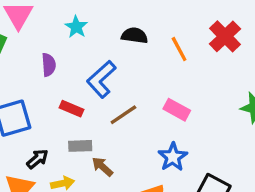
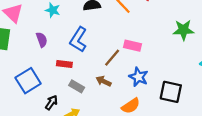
brown line: (123, 115) -> (112, 58), moved
gray rectangle: (80, 146) -> (77, 86), turned 48
brown arrow: (102, 167) -> (104, 81), moved

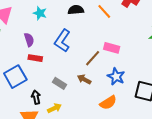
red rectangle: (64, 64) -> (35, 58), moved
black arrow: (51, 103) -> (36, 97), turned -48

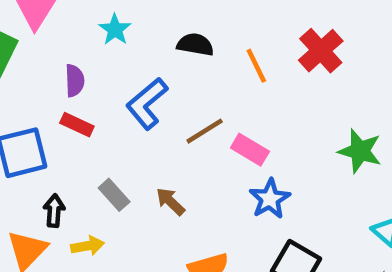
brown line: (93, 58) -> (205, 131), moved
blue star: (116, 76) -> (270, 199), moved

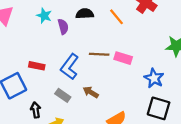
purple semicircle: (75, 81) -> (63, 27), moved
blue L-shape: (147, 104) -> (70, 67), moved
brown line: (205, 131) -> (99, 54), turned 48
blue star: (270, 199) -> (154, 78), moved

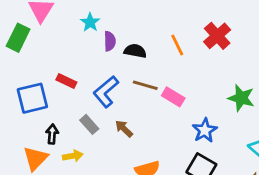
black semicircle: (85, 14) -> (135, 51), moved

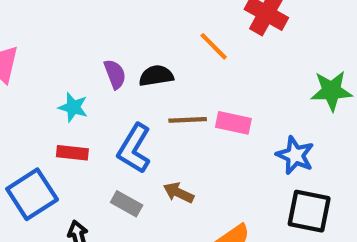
cyan star: (90, 22) -> (73, 107), moved

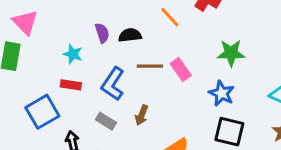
green star: (331, 91) -> (231, 53), moved
pink rectangle: (233, 123) -> (181, 70), turned 40
brown arrow: (179, 193) -> (142, 115), turned -96

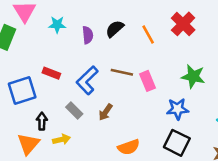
black semicircle: (130, 35) -> (115, 29), moved, turned -48
cyan star: (73, 54) -> (57, 25), moved, turned -30
blue star: (222, 93) -> (178, 109), turned 30

